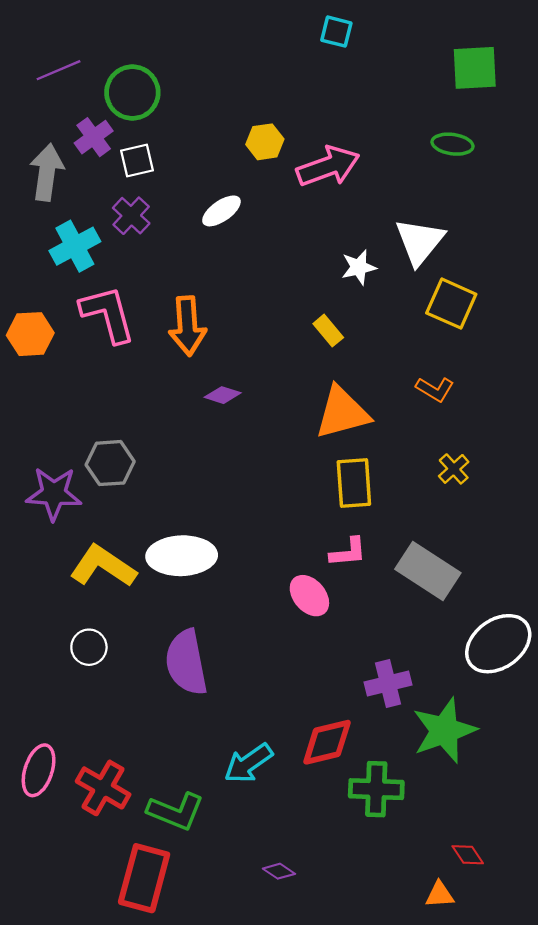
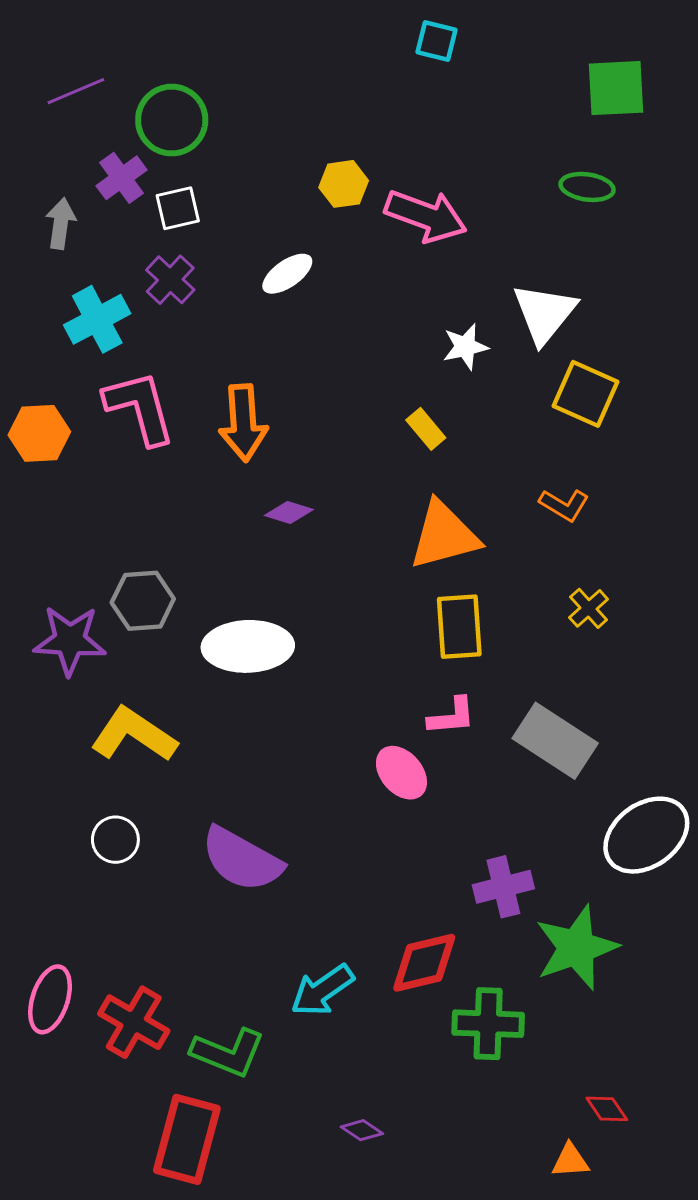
pink arrow: (328, 166) -> (426, 216), turned 40
gray arrow: (47, 172) -> (61, 223), size x0.7
white ellipse: (182, 556) -> (248, 646), moved
purple semicircle: (186, 662) -> (242, 859), turned -50

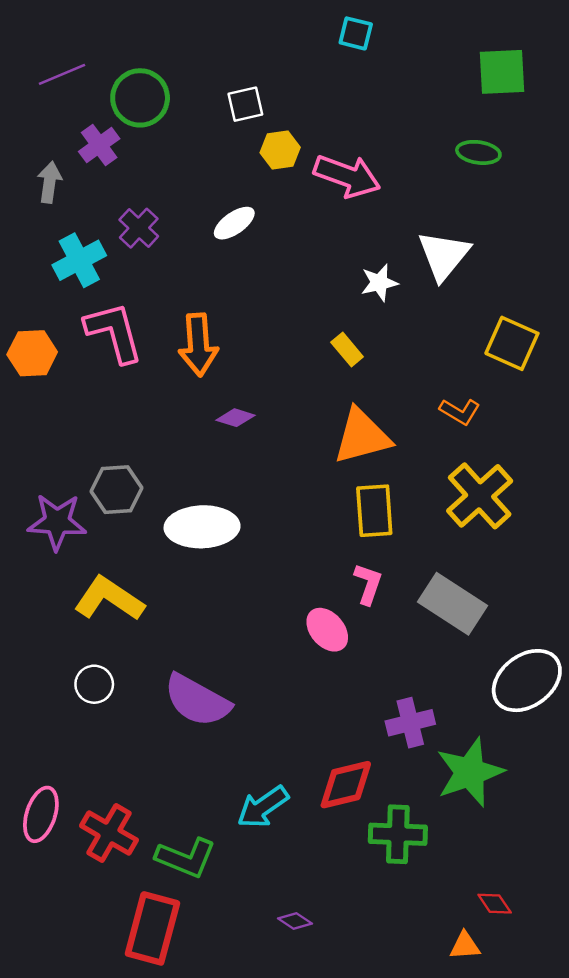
white square: (178, 208) -> (245, 104), moved
yellow square: (586, 394) -> (512, 343), moved
yellow cross: (589, 608) -> (480, 496), size x2.0
pink L-shape: (452, 716) -> (368, 584), turned -66

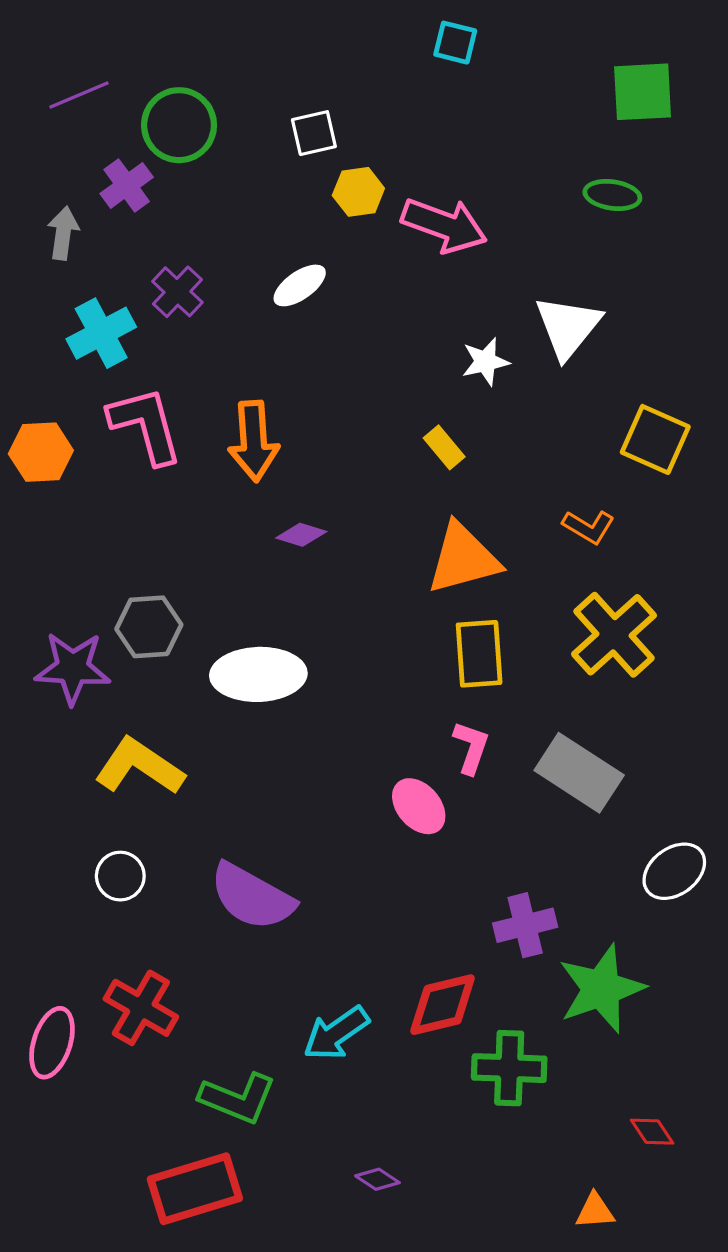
white ellipse: (527, 681) -> (674, 871), size x0.7
red cross: (109, 833) -> (141, 1008), moved
red diamond: (495, 904) -> (652, 1132), moved
red rectangle: (152, 928) -> (195, 1189), turned 58

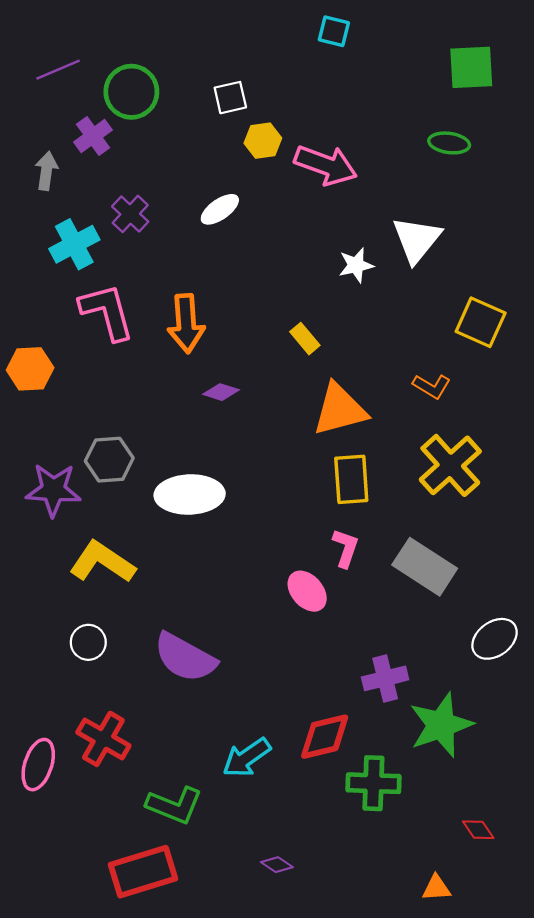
yellow rectangle: (444, 447) -> (305, 339), moved
orange hexagon: (41, 452) -> (30, 369), moved

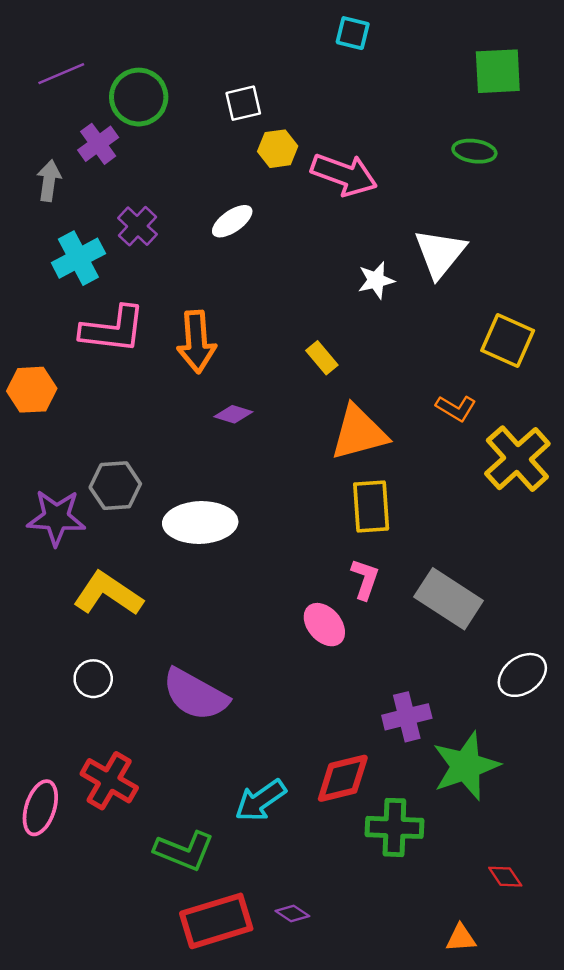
pink L-shape: (107, 312) -> (113, 329), turned 112
yellow cross: (450, 465) -> (517, 459), moved
red rectangle: (143, 872) -> (216, 921), moved

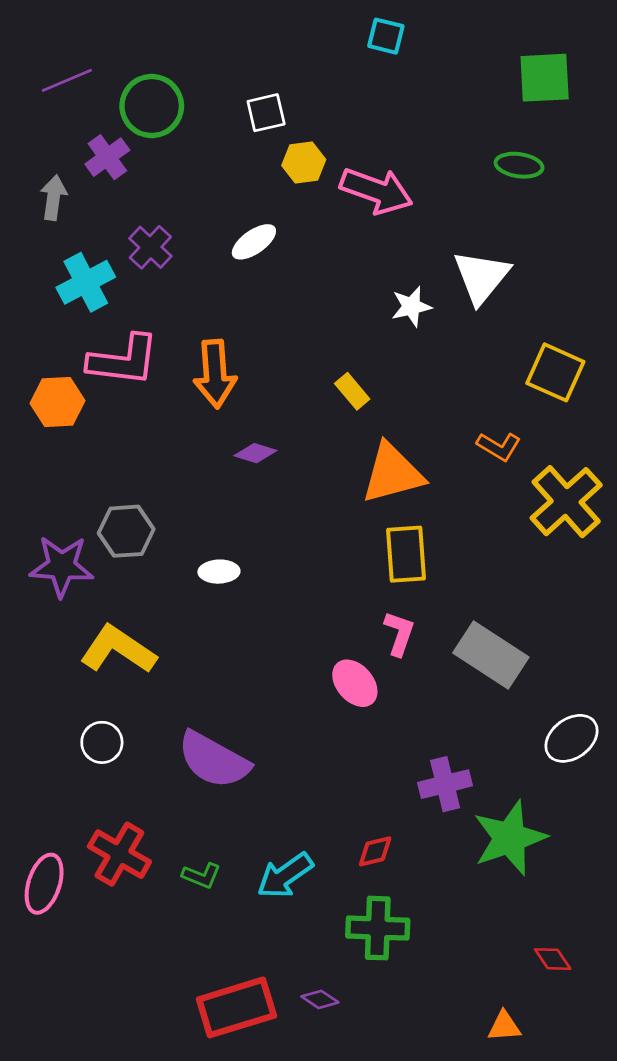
orange hexagon: (32, 390) -> (58, 402), moved
white ellipse: (200, 523) -> (219, 572), size x0.5
red diamond: (343, 778) -> (375, 851), size x0.6
green cross: (394, 827) -> (378, 928), moved
green L-shape: (184, 851) -> (201, 876), moved, size x0.6

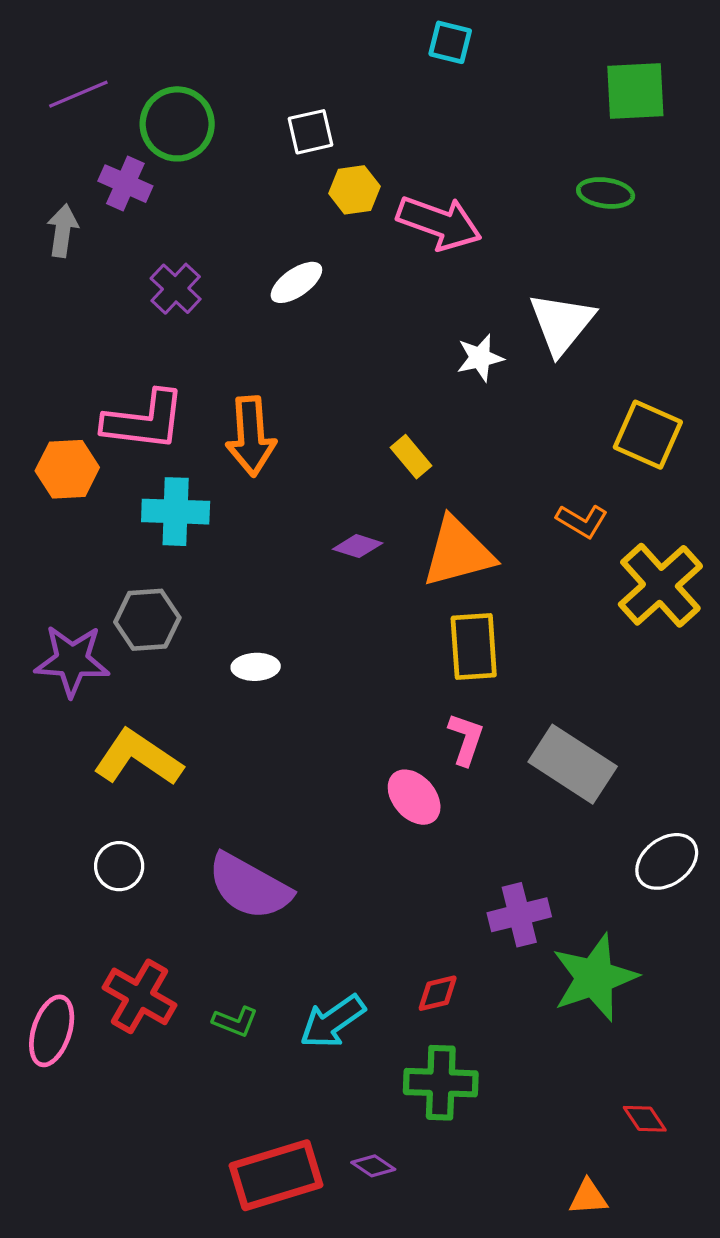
purple cross: (107, 157) -> (125, 184), turned -30
cyan cross: (86, 282) -> (176, 512), moved, turned 30
purple diamond: (255, 453) -> (358, 546), moved

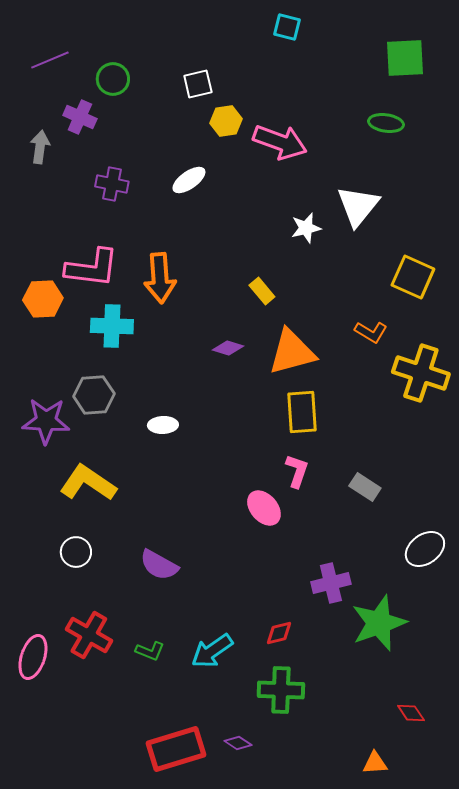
green circle: (177, 124) -> (113, 79), size x0.7
purple cross: (176, 289) -> (112, 184), turned -32
yellow cross: (660, 585) -> (421, 373), turned -30
gray rectangle: (573, 764) -> (365, 487), size x0.6
purple semicircle: (249, 887) -> (159, 565), size x0.7

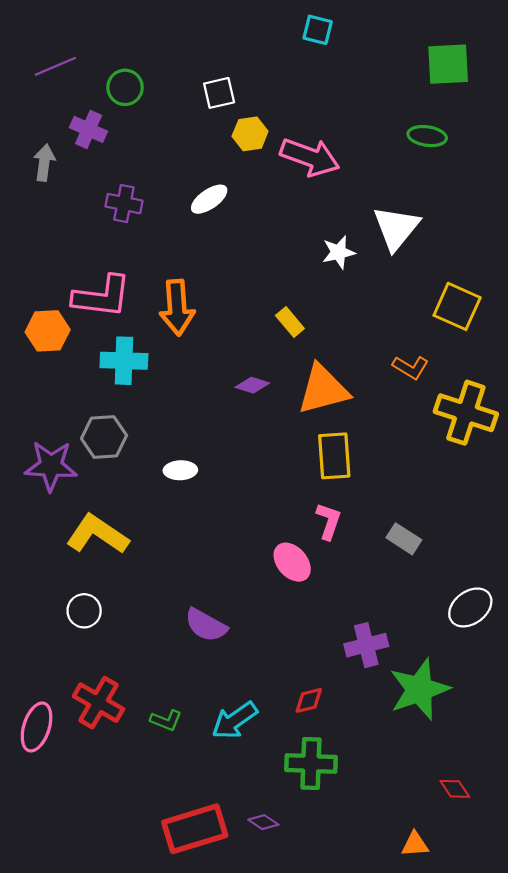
purple semicircle: (159, 565) -> (206, 625), moved

